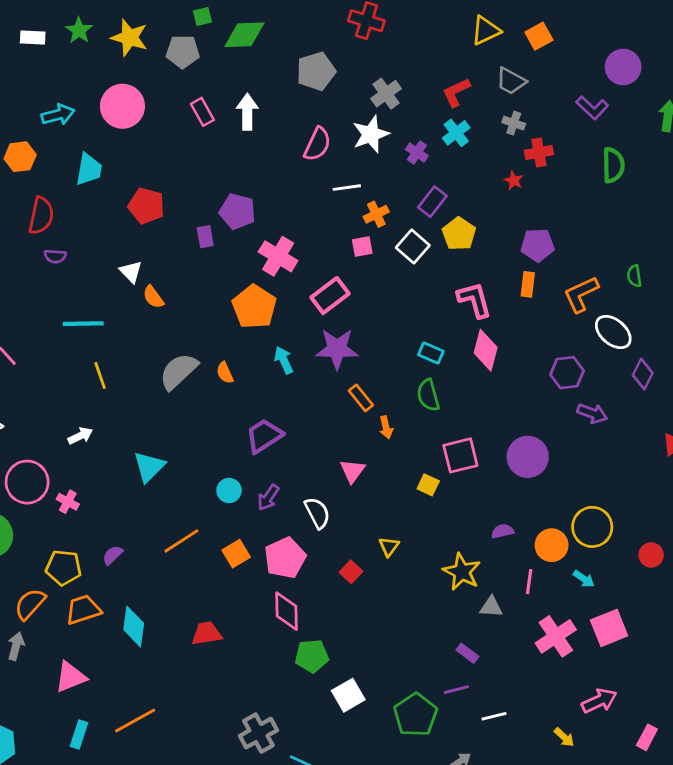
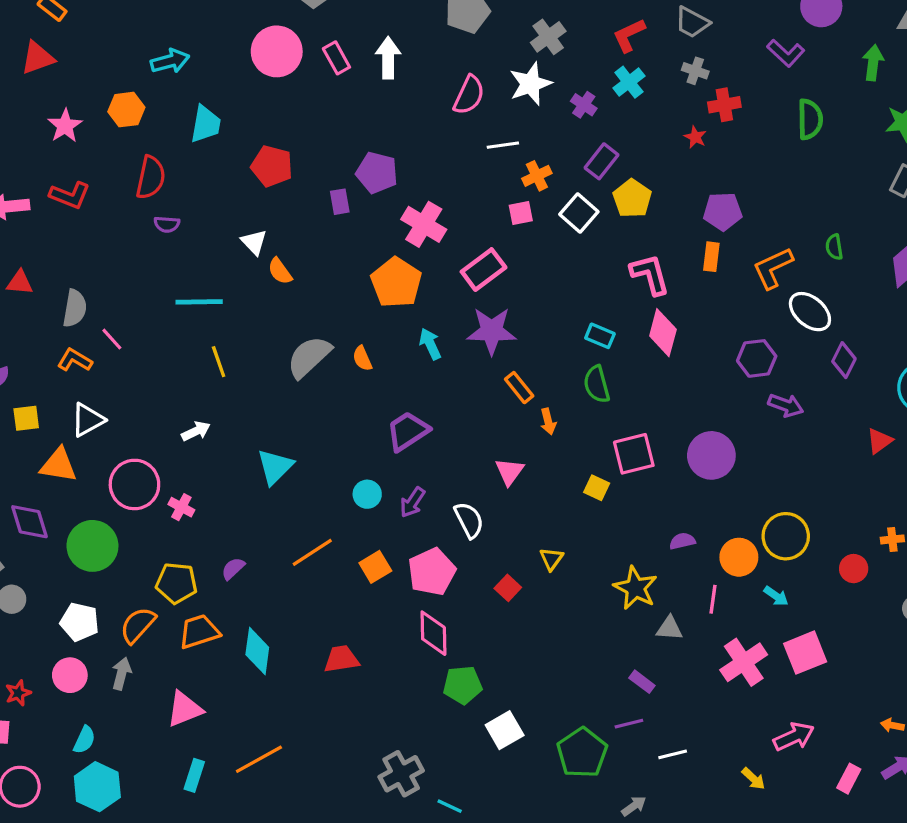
pink circle: (122, 106) -> (277, 51), moved

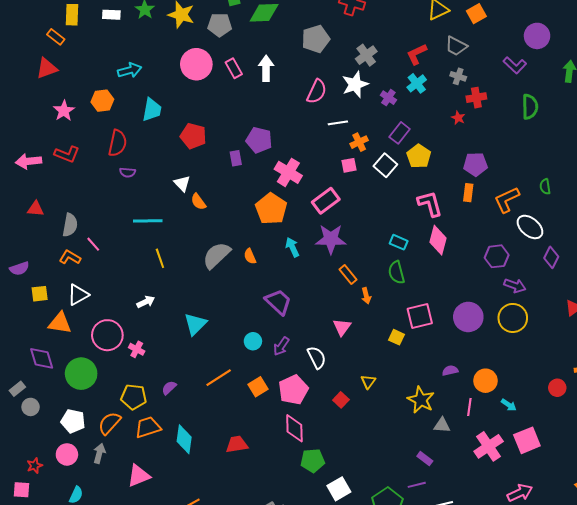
purple trapezoid: (408, 431) -> (278, 302), turned 76
yellow circle: (786, 536) -> (513, 318), moved

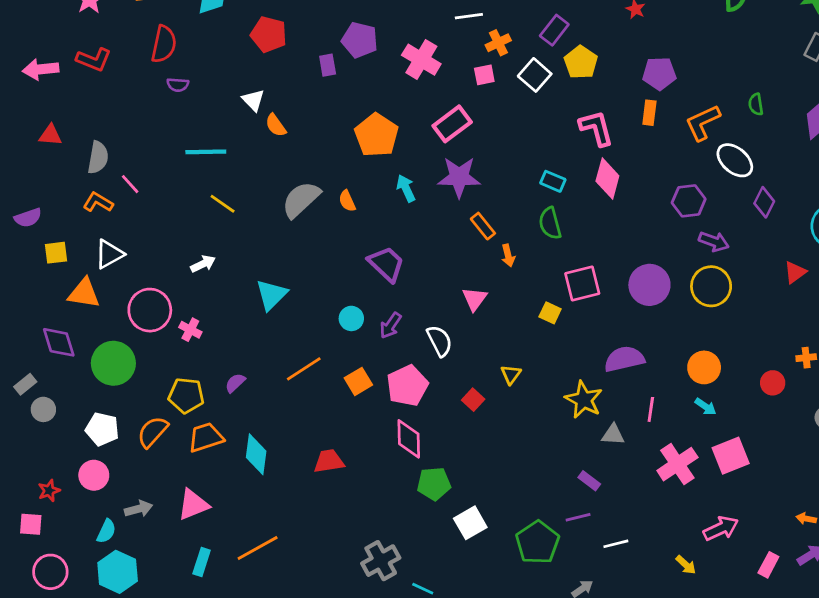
pink cross: (288, 172) -> (421, 60), moved
yellow line: (160, 258) -> (223, 204), turned -36
purple semicircle: (450, 371) -> (624, 359), size x1.8
orange circle: (485, 381) -> (704, 367), moved
gray arrow: (99, 453) -> (139, 509), moved, turned 60

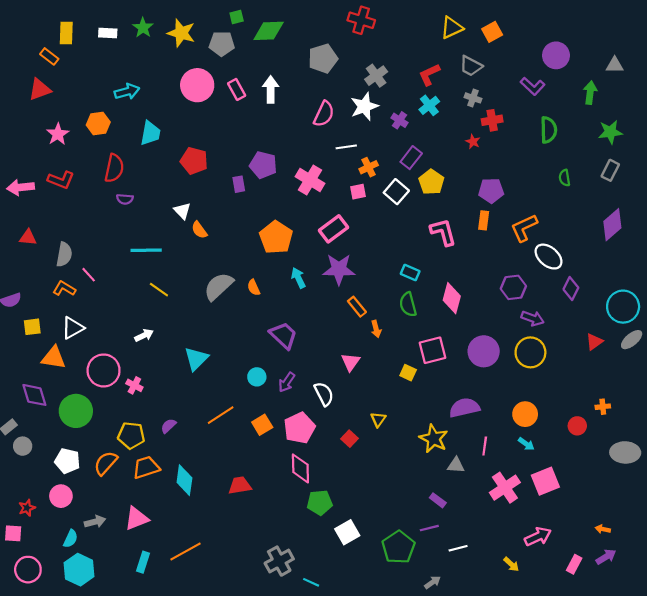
green semicircle: (756, 104) -> (565, 178), moved
pink diamond: (607, 178) -> (452, 298), moved

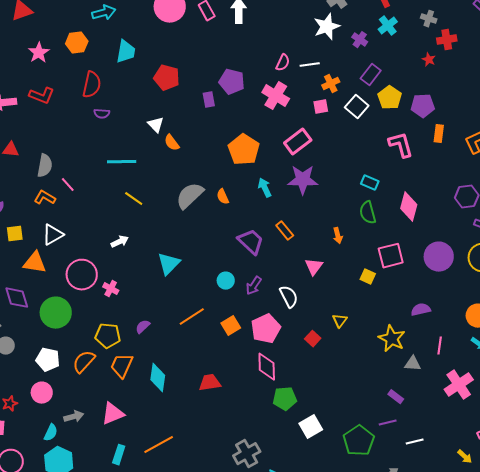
pink semicircle: (324, 114) -> (283, 63), moved, size x0.7
purple pentagon: (491, 191) -> (423, 106), moved
orange rectangle: (357, 307) -> (285, 231), moved
purple semicircle: (464, 408) -> (421, 310), size x0.7
orange trapezoid: (146, 467) -> (122, 366), turned -48

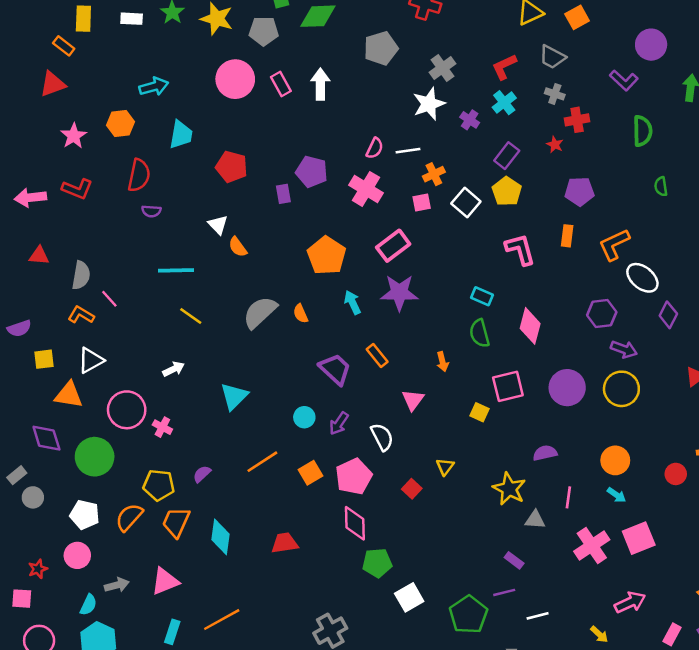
purple rectangle: (371, 75) -> (507, 156), moved
purple pentagon: (423, 106) -> (579, 191), moved

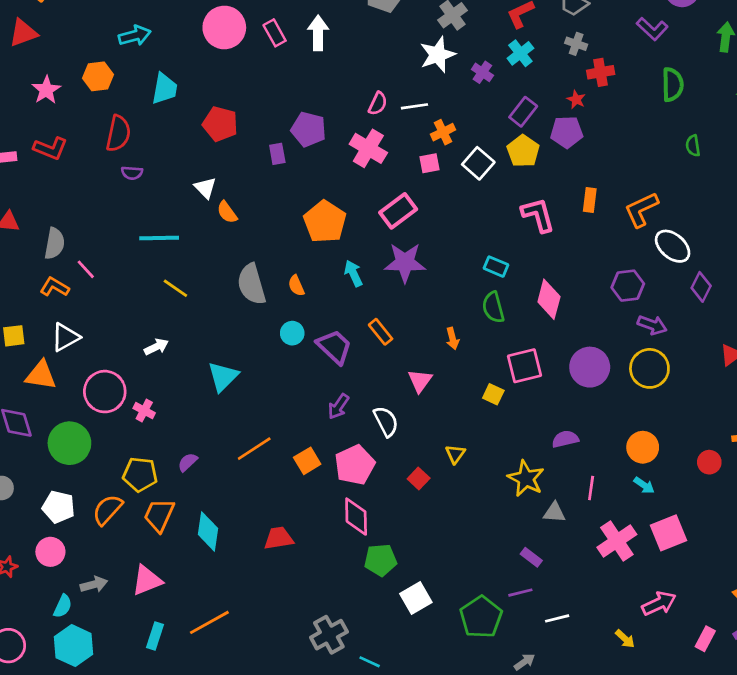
purple pentagon: (579, 191) -> (567, 132), moved
gray semicircle: (260, 312) -> (251, 284), turned -63
cyan circle: (304, 417) -> (292, 333), moved

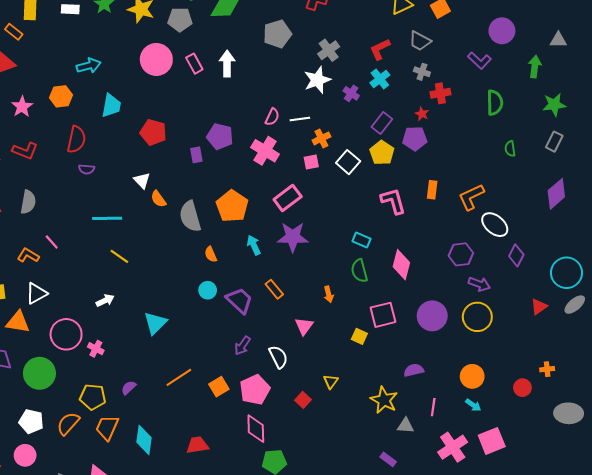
gray semicircle: (55, 243) -> (28, 202), moved
gray semicircle: (251, 284) -> (190, 216), moved

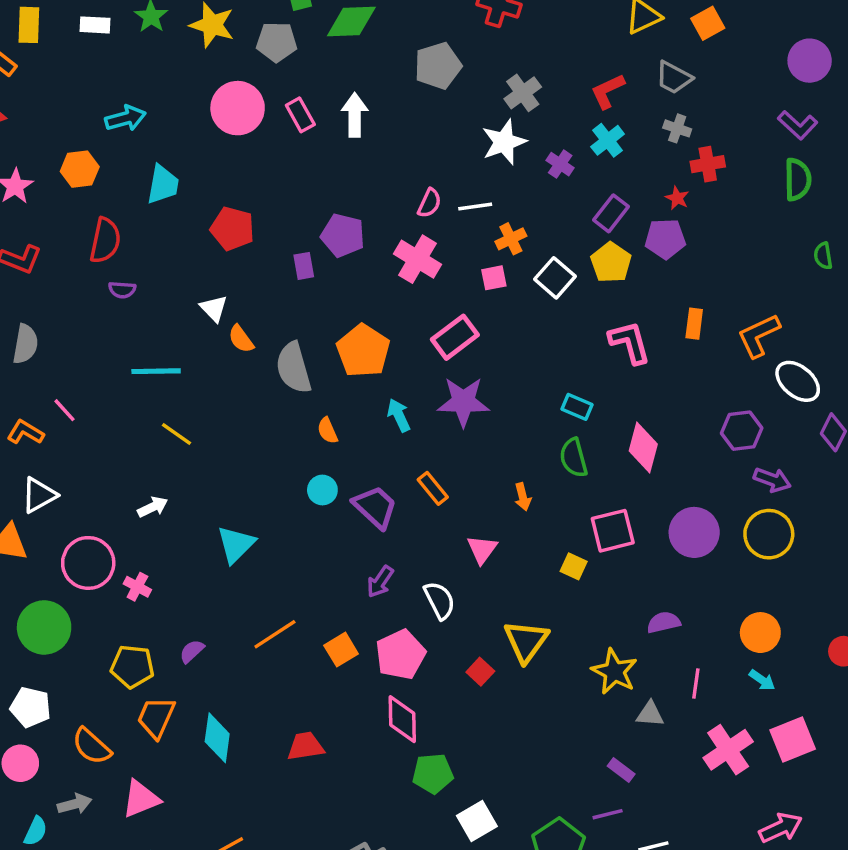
purple L-shape: (479, 61) -> (798, 125), moved
yellow triangle: (331, 381) -> (526, 641), size x1.8
orange semicircle: (68, 424) -> (92, 746), moved, turned -90

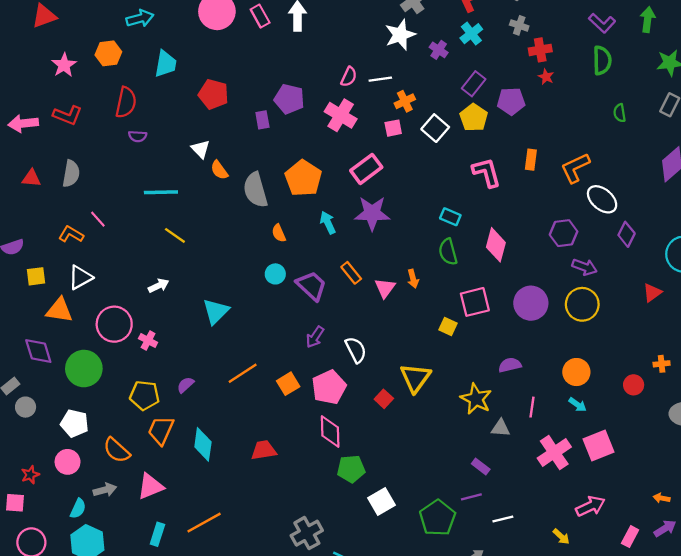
red star: (677, 198) -> (546, 77), moved
pink triangle: (482, 549) -> (385, 288), moved

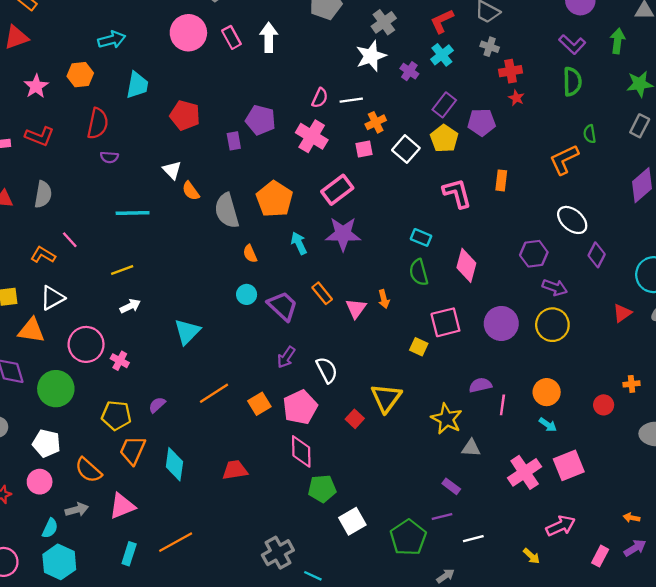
orange L-shape: (575, 168) -> (564, 160), moved
yellow line: (175, 235) -> (122, 270), moved, turned -55
pink line: (532, 407) -> (502, 405), moved

